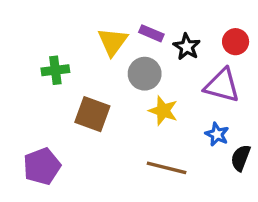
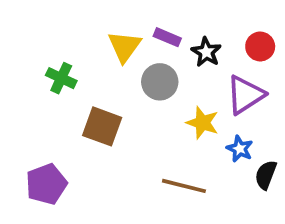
green cross: (55, 70) -> (61, 78), turned 32
purple triangle: (222, 85) -> (245, 95), turned -48
yellow star: (163, 111) -> (203, 123), moved

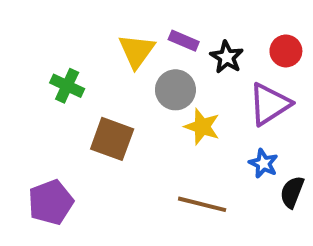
yellow star: (203, 123) -> (202, 127), moved

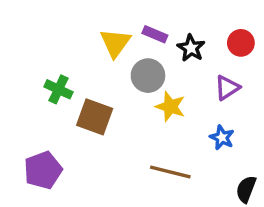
green cross: (67, 86) -> (58, 89), moved
purple triangle: (270, 104) -> (227, 88), size x0.7
black semicircle: (292, 192) -> (246, 189), moved

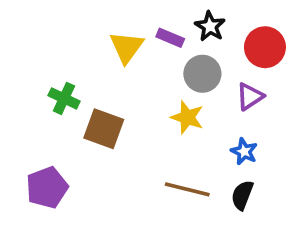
red circle: (241, 43) -> (265, 47), size x1.4
black star: (191, 48) -> (210, 26), moved
gray circle: (148, 76) -> (202, 74), moved
black semicircle: (246, 189) -> (242, 195), moved

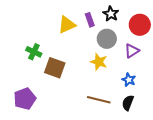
purple rectangle: (170, 38) -> (90, 20), turned 48
yellow triangle: (127, 47) -> (67, 25), turned 30

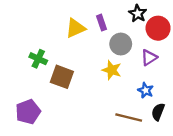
black star: (111, 14) -> (138, 13), moved
brown line: (99, 100) -> (129, 117), moved
black semicircle: (128, 103) -> (158, 112), moved

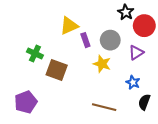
purple rectangle: (102, 23) -> (85, 40), moved
brown line: (129, 117) -> (104, 107), moved

